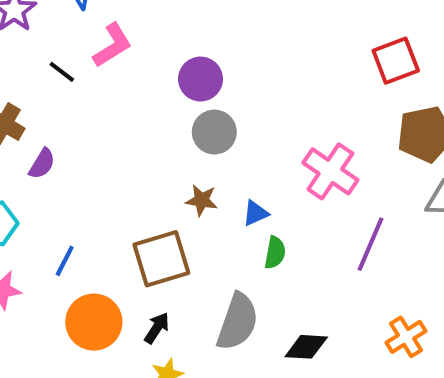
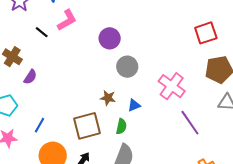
gray circle: (214, 132) -> (127, 67), moved
purple line: (370, 244) -> (190, 123), turned -60
green semicircle: (275, 253) -> (121, 126), moved

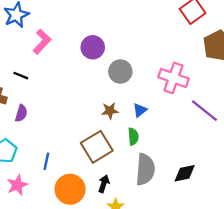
black line: (42, 32) -> (21, 76), moved

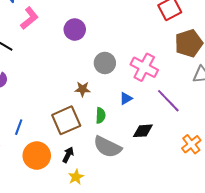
gray circle: (120, 71) -> (105, 63), moved
blue triangle: (140, 110) -> (126, 98), moved
gray semicircle: (145, 169) -> (107, 147), turned 104
black diamond: (185, 173) -> (143, 131), moved

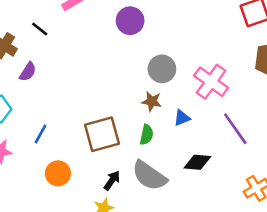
brown star: (83, 89) -> (152, 101), moved
black arrow: (68, 155) -> (112, 180), moved
orange circle: (37, 156) -> (58, 173), size x0.7

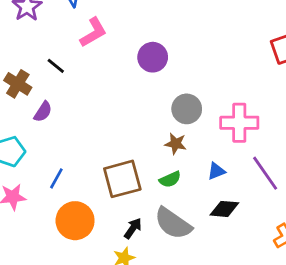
pink cross: (211, 82) -> (239, 123), turned -36
blue triangle: (182, 118) -> (216, 171), moved
green semicircle: (147, 135) -> (170, 179), turned 54
orange circle: (58, 173) -> (75, 221), size x1.4

